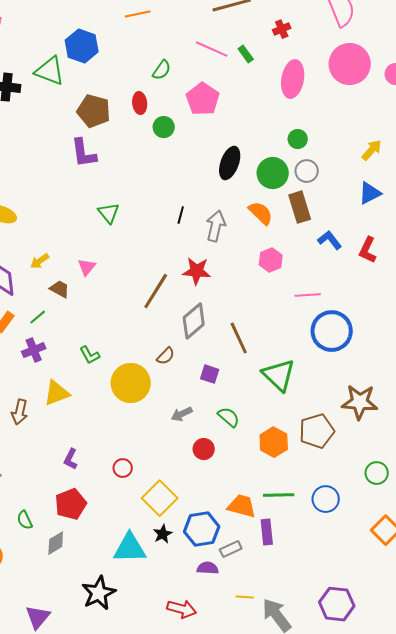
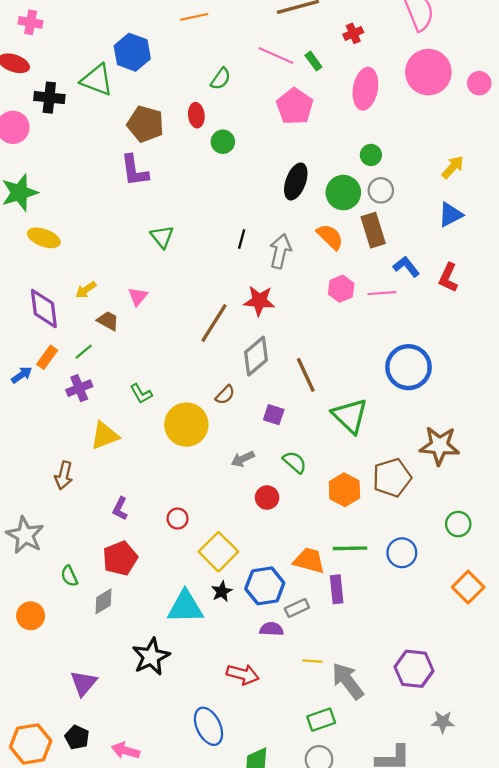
pink pentagon: (203, 99) -> (295, 106), moved
pink line: (308, 295) -> (382, 293), moved
brown arrow: (20, 412) -> (64, 475), moved

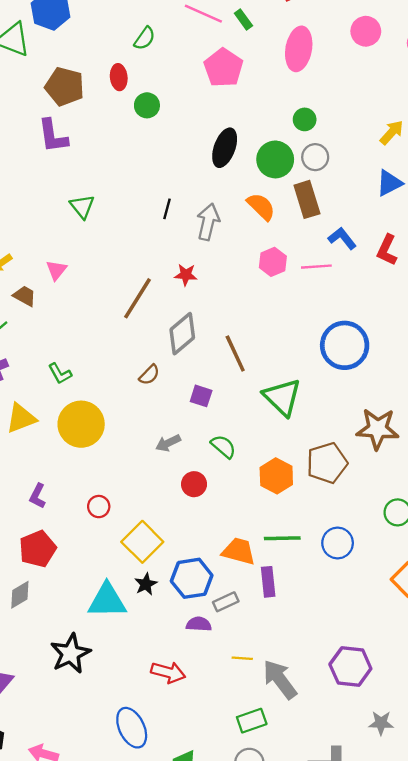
pink circle: (428, 72) -> (366, 31), size x0.6
red star: (259, 301) -> (186, 275), size x0.7
yellow circle: (186, 425) -> (81, 424), moved

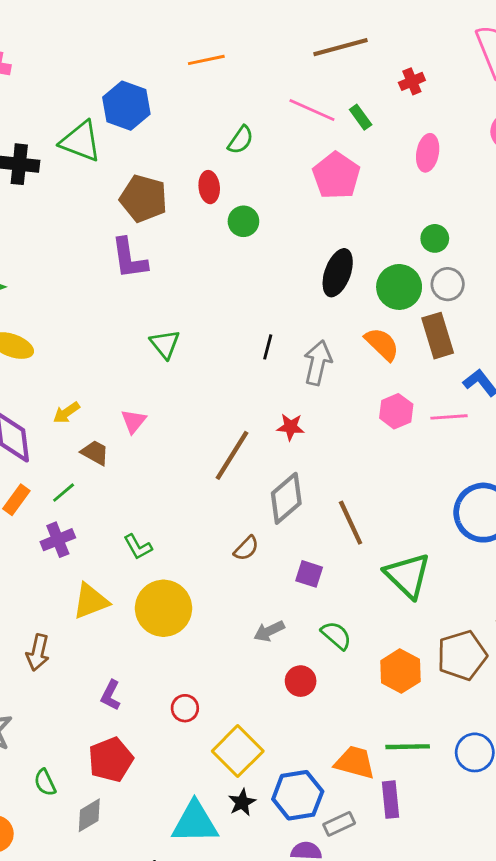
pink ellipse: (299, 49) -> (428, 153), size x0.7

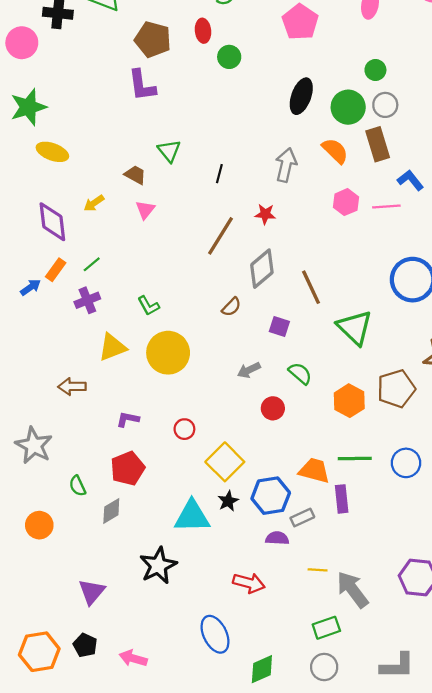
black line: (268, 347) -> (219, 174), moved
brown trapezoid: (95, 453) -> (135, 175), moved
brown arrow: (38, 653) -> (72, 387), turned 76
purple L-shape: (111, 695) -> (128, 419), turned 75

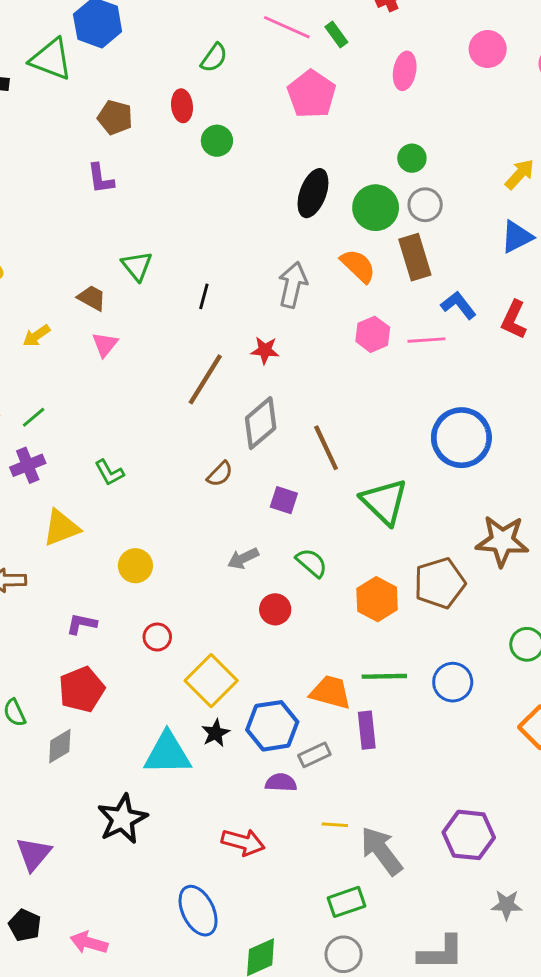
brown pentagon: (153, 39) -> (115, 117), size x0.7
purple L-shape: (142, 85) -> (101, 179), size x0.7
yellow circle: (168, 353) -> (135, 566), moved, size x0.6

